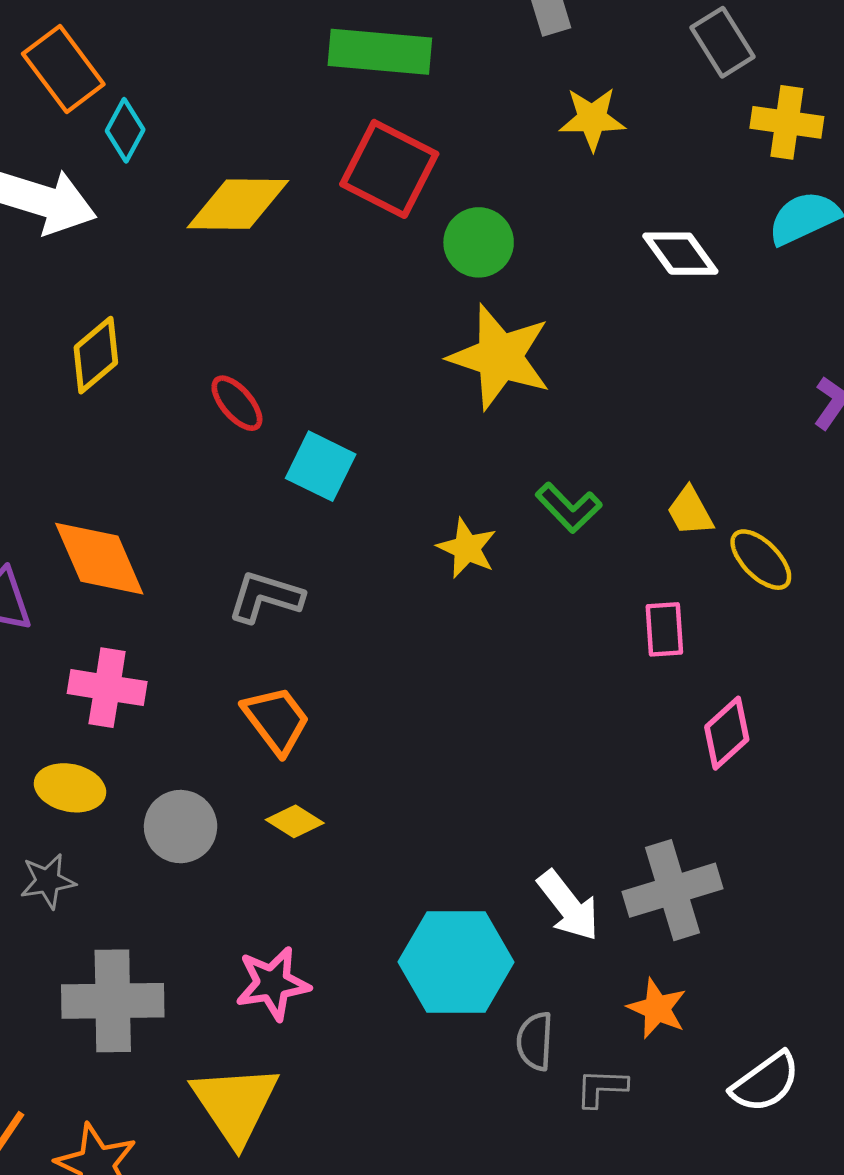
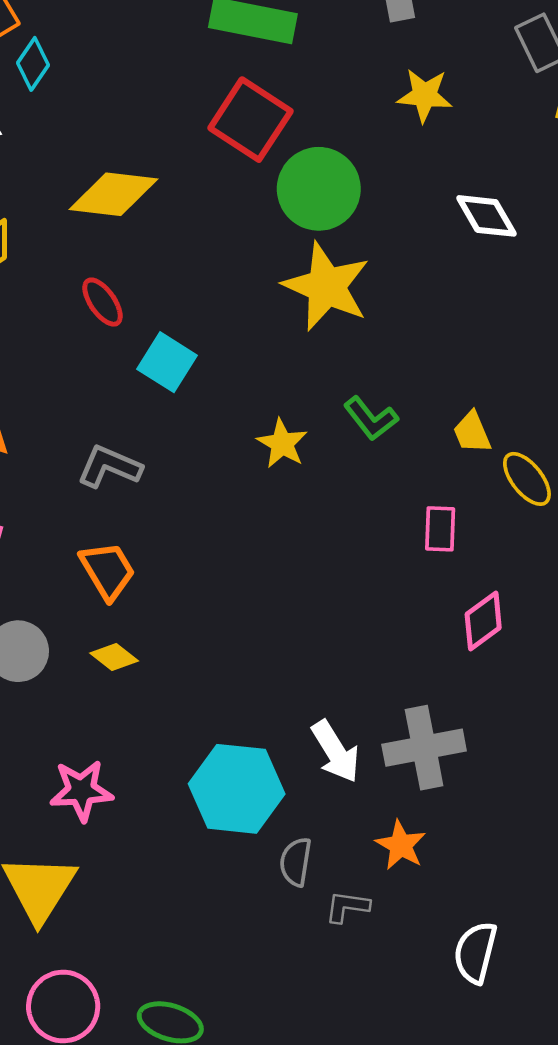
yellow diamond: (238, 204) -> (113, 194), moved
green circle: (479, 242) -> (319, 189), size x1.4
white semicircle: (765, 1082) -> (475, 952), moved, turned 134

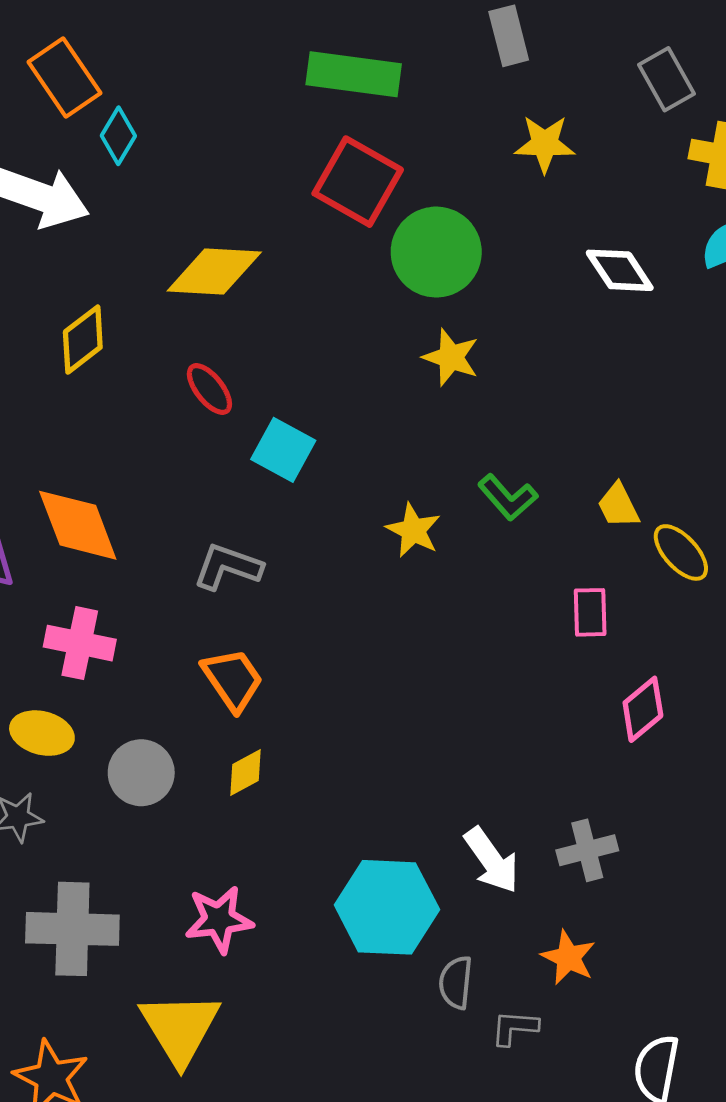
yellow star: (326, 287) -> (451, 357), size x0.6
yellow diamond: (114, 657) -> (246, 773), turned -63
gray cross: (424, 748) -> (587, 850), size x0.7

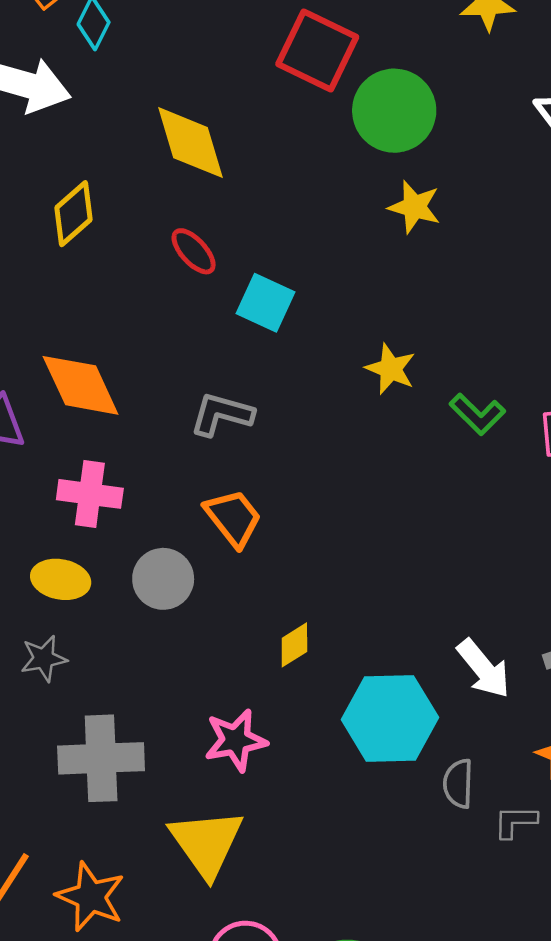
yellow diamond: (214, 272) -> (191, 143), turned 74
green L-shape: (508, 497) -> (477, 414), moved
gray circle: (141, 773) -> (163, 579), moved
yellow diamond: (246, 773) -> (294, 645), moved

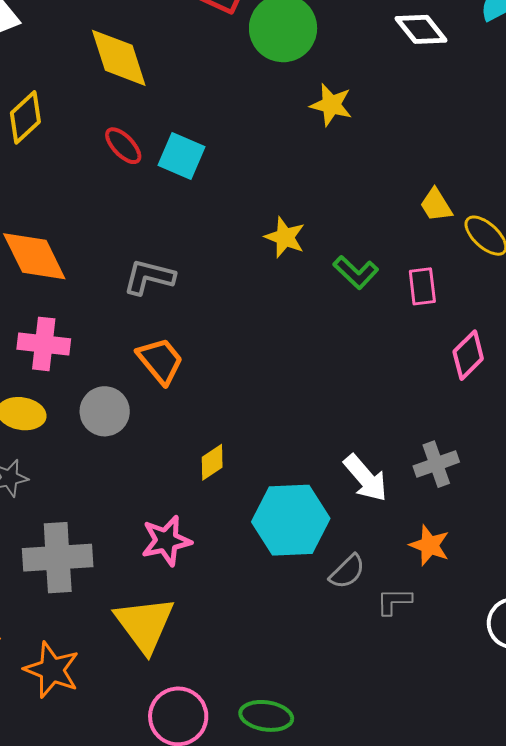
yellow star: (414, 207) -> (331, 105), moved
cyan square: (265, 303) -> (182, 156), moved
gray semicircle: (458, 784) -> (347, 572), turned -135

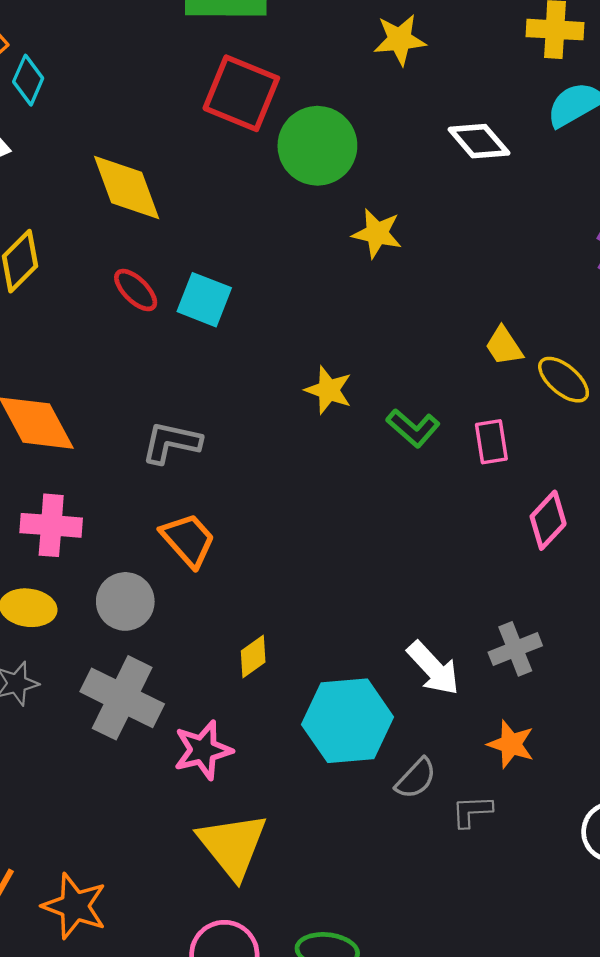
gray cross: (58, 558) -> (122, 698), moved, turned 32
yellow triangle: (145, 624) -> (233, 845), moved

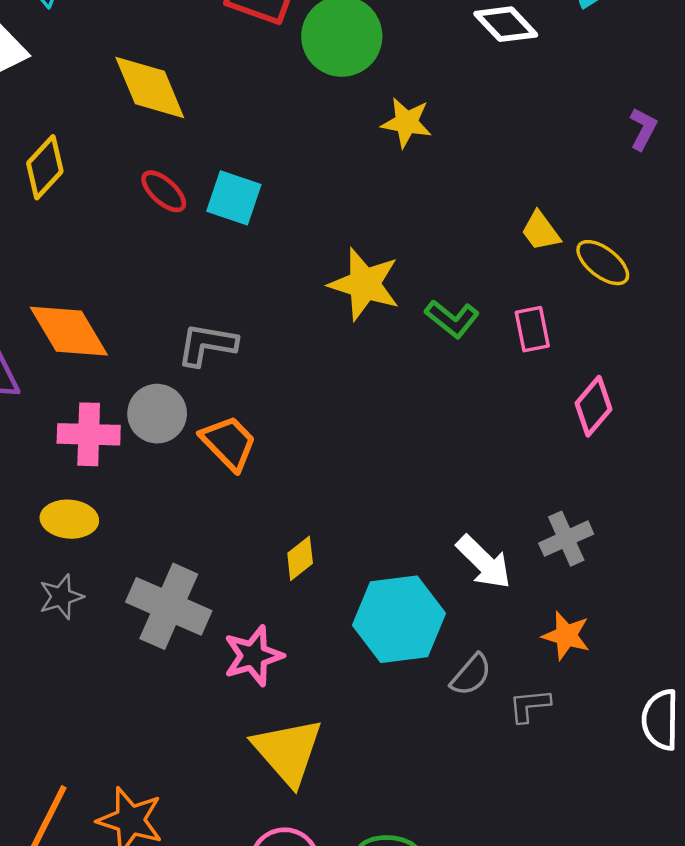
yellow star: (329, 390) -> (364, 284), size x1.5
gray circle: (125, 601) -> (157, 414), moved

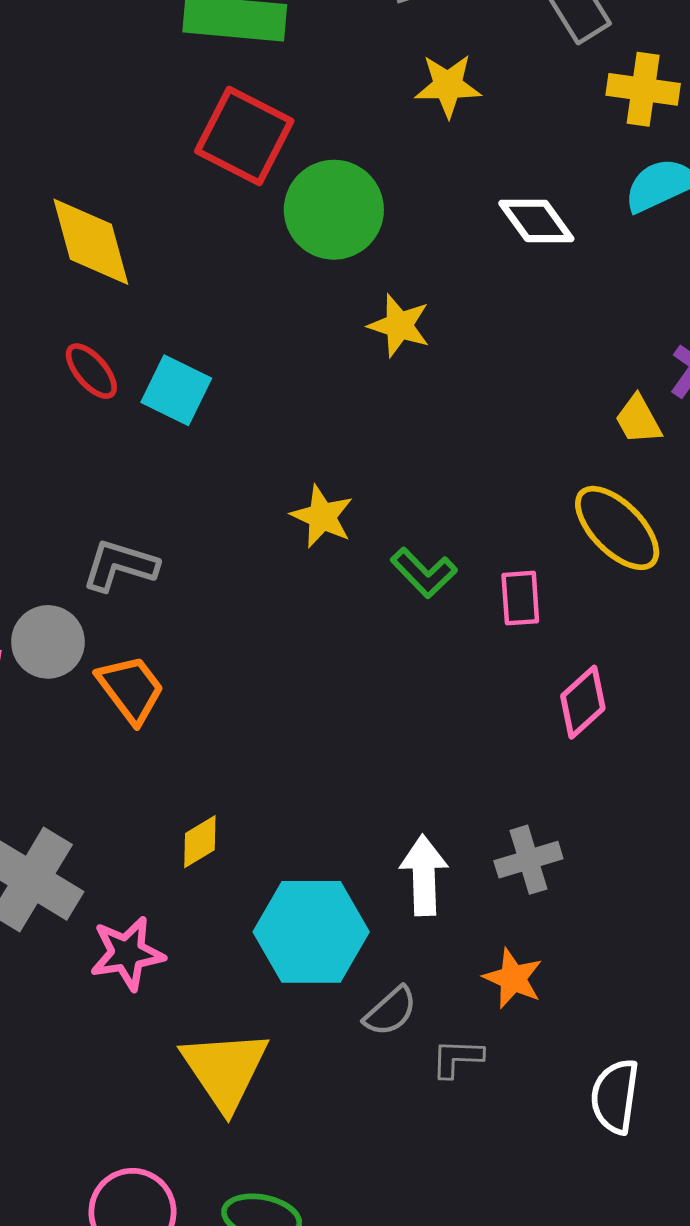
yellow trapezoid: (541, 231) -> (638, 420), moved
yellow ellipse: (603, 263) -> (617, 528), size x1.4
yellow star: (364, 284) -> (322, 516), size x0.7
white arrow: (484, 562) -> (424, 875), turned -144
yellow triangle: (288, 751) -> (225, 1070), moved

